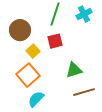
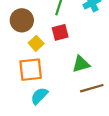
orange square: (28, 75) -> (31, 70), turned 35

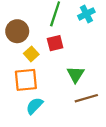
green triangle: (81, 64) -> (76, 74), turned -42

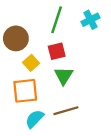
green triangle: (76, 74) -> (64, 76), moved
brown line: (86, 98) -> (66, 111), moved

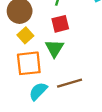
yellow square: (31, 63) -> (25, 35), moved
green triangle: (64, 76) -> (54, 48), moved

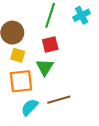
yellow square: (25, 35) -> (18, 55), turned -32

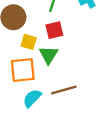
yellow square: (18, 55) -> (29, 42), moved

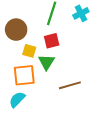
brown line: (64, 90) -> (70, 85), moved
cyan semicircle: (32, 98) -> (17, 100), moved

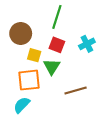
cyan cross: (81, 13) -> (87, 44), moved
red square: (52, 41) -> (57, 45), turned 35

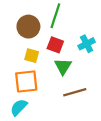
brown circle: (21, 33) -> (28, 27), moved
green triangle: (52, 67) -> (63, 66), moved

